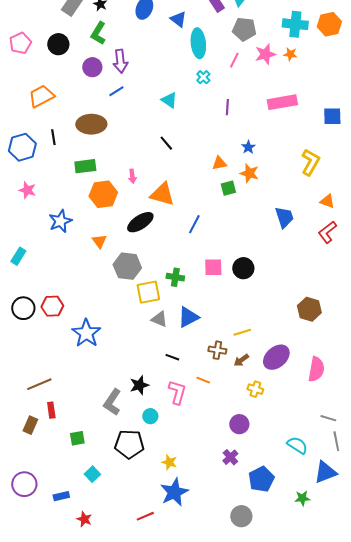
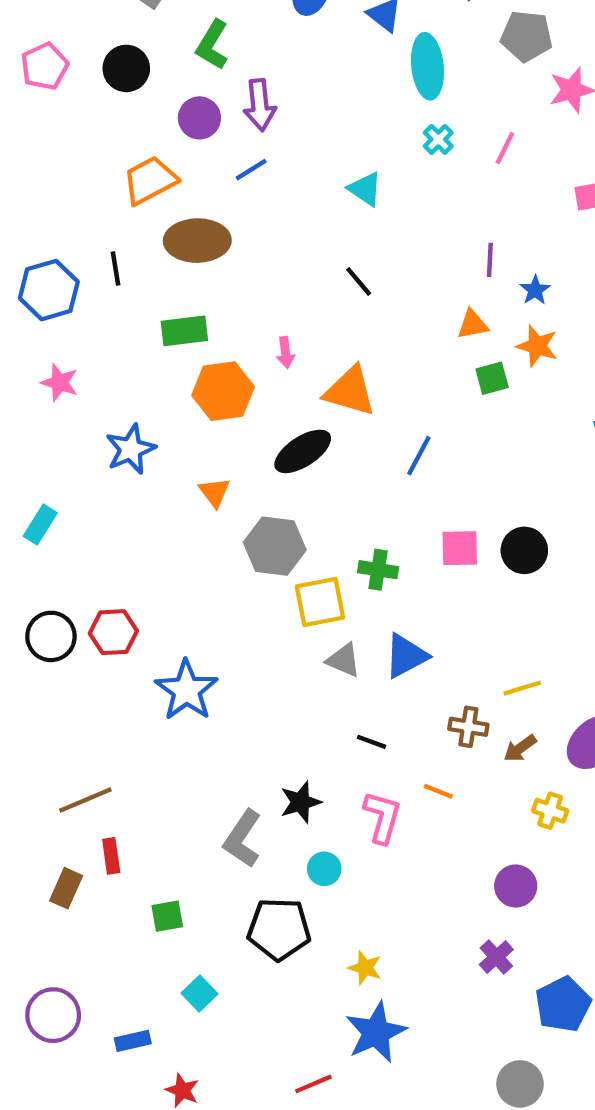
pink line: (234, 60) -> (505, 148), moved
orange trapezoid: (41, 96) -> (150, 180), moved
purple line: (227, 107) -> (490, 260), moved

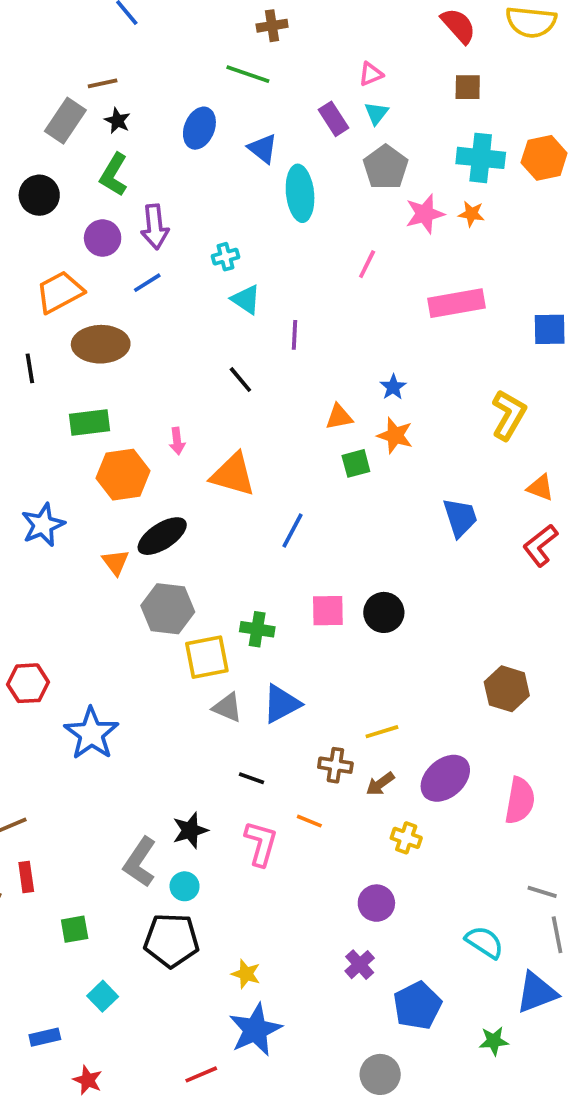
gray pentagon: (526, 36) -> (386, 167), turned 30
cyan cross: (438, 139) -> (226, 257), moved, turned 30
purple line: (490, 260) -> (294, 335), moved
black ellipse: (303, 451) -> (162, 536), moved
cyan circle: (324, 869) -> (185, 886), moved

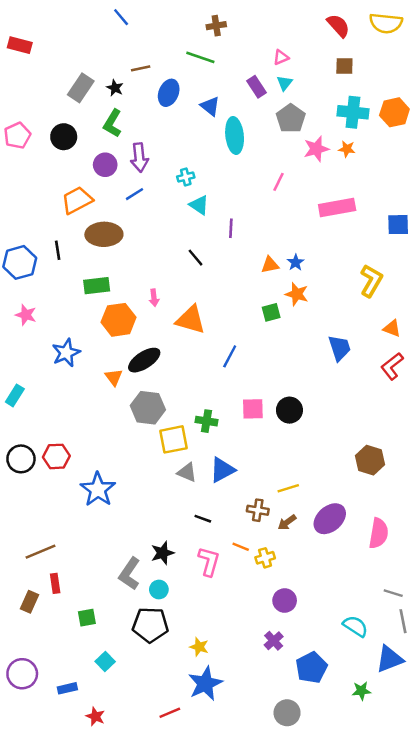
brown line: (103, 83) -> (141, 68), moved
orange triangle: (339, 417) -> (270, 265), moved
yellow cross: (406, 838) -> (265, 558), moved, turned -36

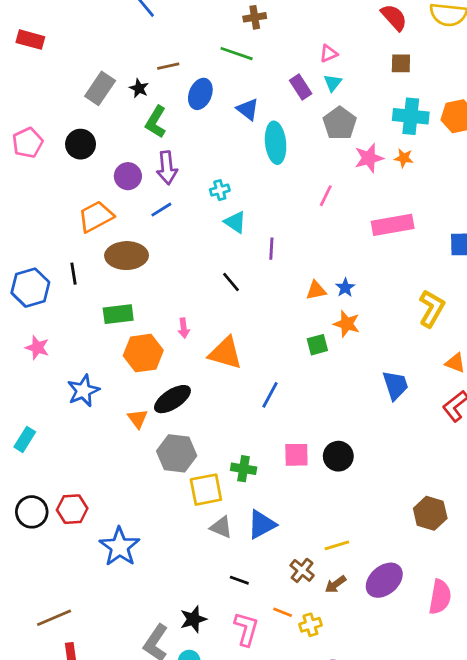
green L-shape: (112, 123) -> (156, 122), moved
brown cross: (258, 510) -> (302, 570), turned 30

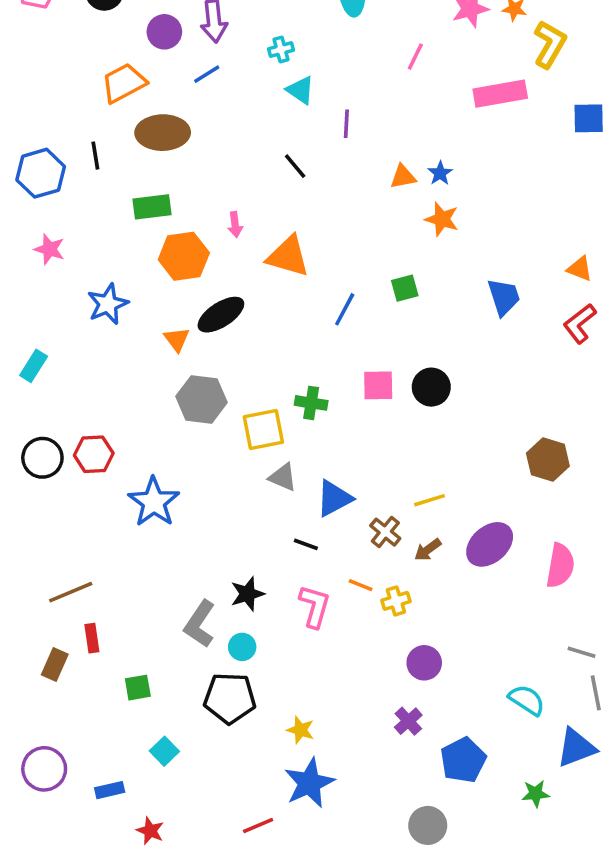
yellow L-shape: (432, 309) -> (550, 44), moved
green square: (317, 345) -> (405, 288), moved
gray hexagon: (177, 453) -> (201, 399), moved
blue triangle: (262, 524) -> (334, 498), moved

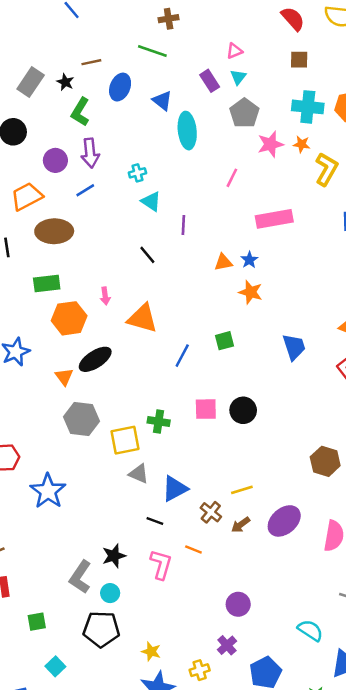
pink rectangle: (500, 94) -> (274, 219), moved
yellow cross: (396, 601) -> (200, 670), moved

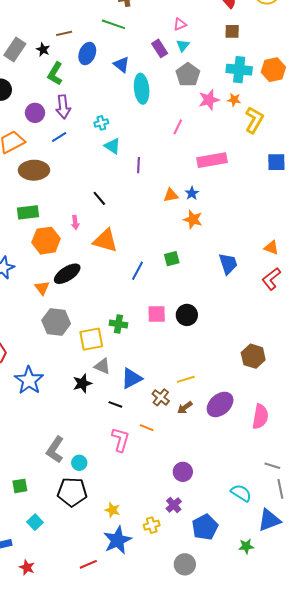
black line: (147, 255) -> (99, 198), moved
black star: (114, 556) -> (82, 383), moved

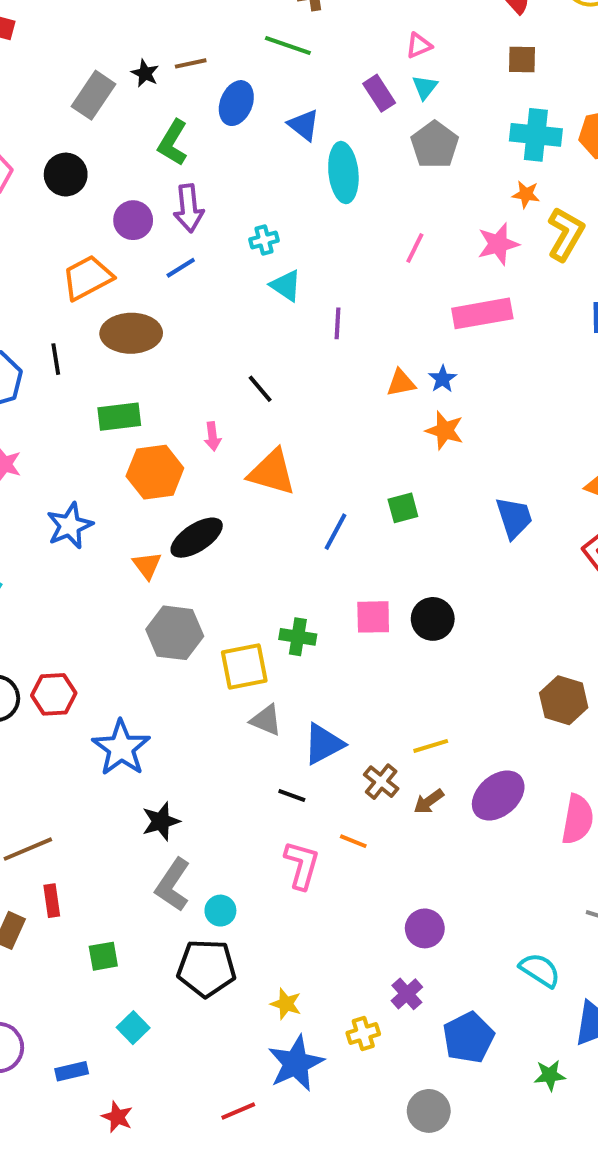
black star: (43, 49) -> (145, 73), moved
pink star: (209, 100) -> (498, 244), moved
black star: (82, 383) -> (161, 821), moved

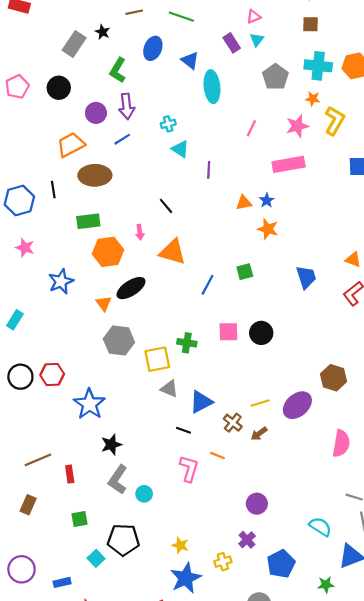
brown line: (191, 63) -> (134, 12), moved
gray pentagon: (435, 145) -> (275, 77), moved
purple ellipse: (498, 796) -> (297, 405), moved
red rectangle: (52, 901) -> (70, 474), moved
black pentagon: (207, 968) -> (123, 540), moved

